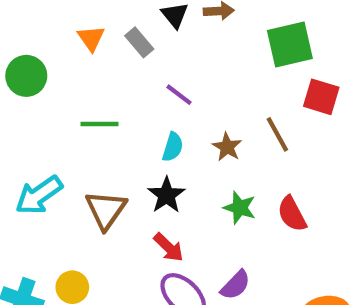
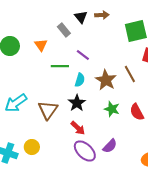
orange triangle: (91, 38) -> (41, 45), moved
green line: (99, 124) -> (60, 66), moved
brown star: (227, 147) -> (106, 80), size x1.5

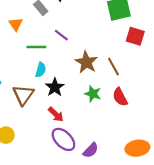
brown line: (130, 74) -> (113, 67), moved
cyan semicircle: (80, 80) -> (41, 70), moved
purple semicircle: (110, 146) -> (91, 150), moved

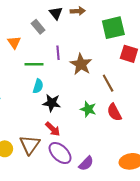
purple line: (61, 35) -> (58, 53), turned 48
brown star: (86, 62) -> (81, 64), moved
black star: (55, 87) -> (52, 103), turned -30
brown triangle: (23, 95) -> (30, 145), moved

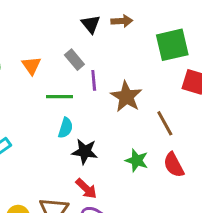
gray rectangle: (38, 27) -> (74, 60), moved

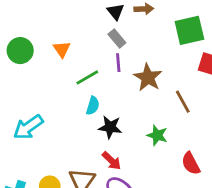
gray rectangle: (74, 60) -> (117, 38), moved
green line: (60, 97) -> (87, 77), turned -30
red semicircle: (174, 165) -> (191, 163), moved

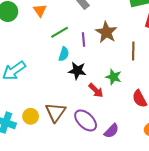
purple line: (118, 63) -> (83, 40), moved
brown line: (183, 102) -> (133, 51), turned 30
red arrow: (112, 161) -> (96, 90), moved

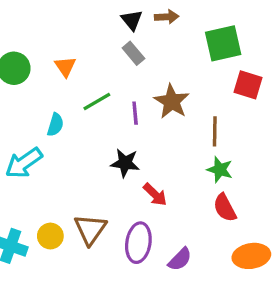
cyan semicircle: (64, 54) -> (55, 125), moved
green star: (114, 77) -> (220, 170), moved
purple ellipse: (86, 120) -> (138, 243), turned 55

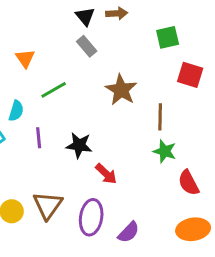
green square: (223, 43) -> (168, 37), size x0.7
purple line: (135, 113) -> (39, 138), moved
red semicircle: (225, 208) -> (189, 183), moved

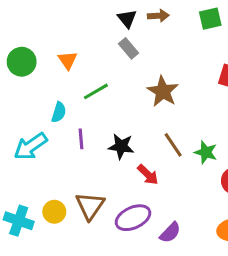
green square: (168, 37) -> (210, 19), moved
brown line: (160, 117) -> (173, 145), moved, turned -35
purple ellipse: (91, 217) -> (133, 218), turned 56

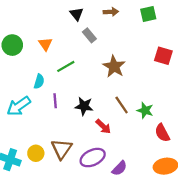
black triangle: (127, 19) -> (77, 14), moved

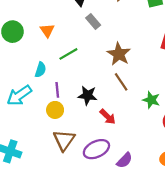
brown line: (122, 105) -> (121, 82), moved
yellow circle: (36, 153) -> (55, 110), moved

